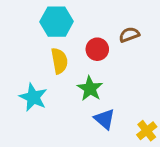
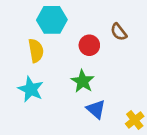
brown semicircle: (129, 35) -> (119, 32), turned -108
yellow semicircle: (59, 61) -> (36, 51), moved

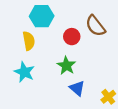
brown semicircle: (119, 32) -> (95, 26), size x1.5

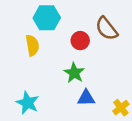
cyan star: (24, 72) -> (28, 103), moved
blue triangle: (77, 88) -> (86, 98), turned -42

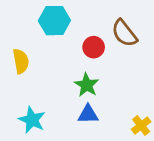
yellow semicircle: (32, 45) -> (21, 61), moved
blue triangle: (86, 98) -> (88, 114), moved

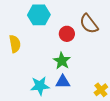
cyan star: (32, 120) -> (40, 86), moved, turned -30

